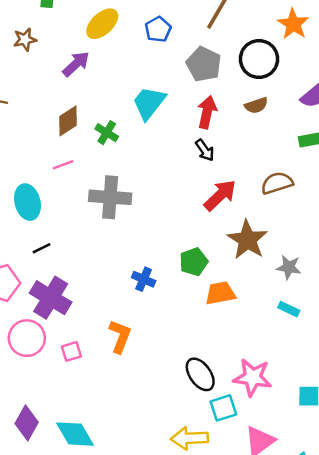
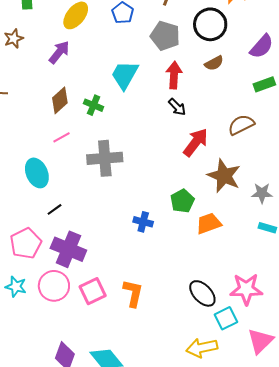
orange L-shape: (120, 336) -> (133, 293), moved
pink square: (71, 351) -> (93, 291), size x1.5

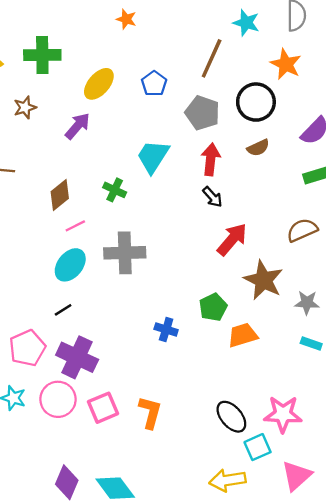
brown diamond: (60, 100) -> (60, 195), moved
brown semicircle: (241, 125) -> (302, 230), moved
cyan ellipse: (37, 173) -> (70, 265), moved, turned 60

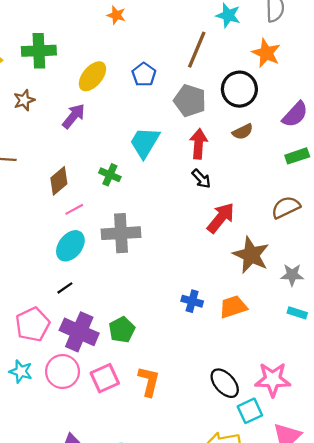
green pentagon: (213, 307) -> (122, 330), moved
blue cross: (166, 329) -> (192, 301), moved

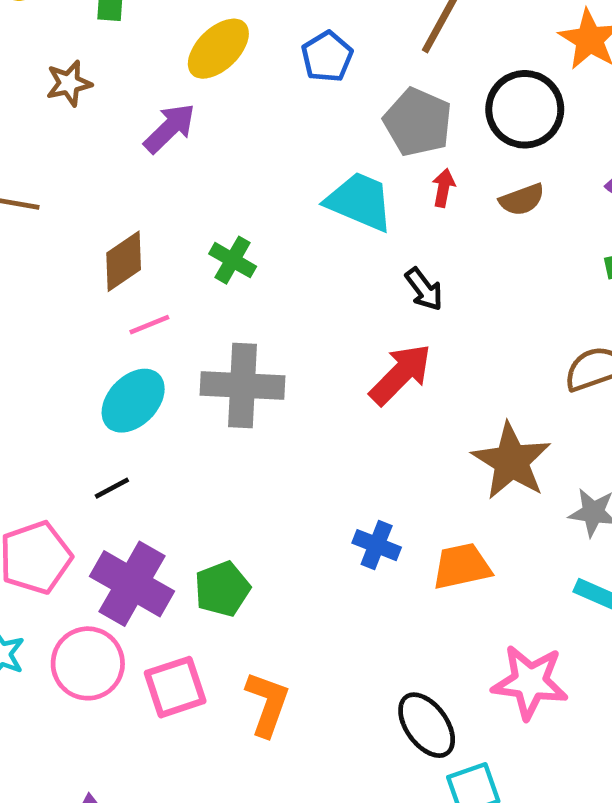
cyan trapezoid: (145, 142) -> (360, 201), moved, turned 76
red arrow: (199, 144) -> (443, 188), moved, size x0.6
red arrow: (221, 218) -> (401, 374), moved
pink star: (273, 379) -> (530, 682), moved

